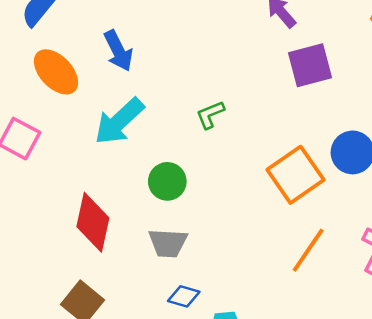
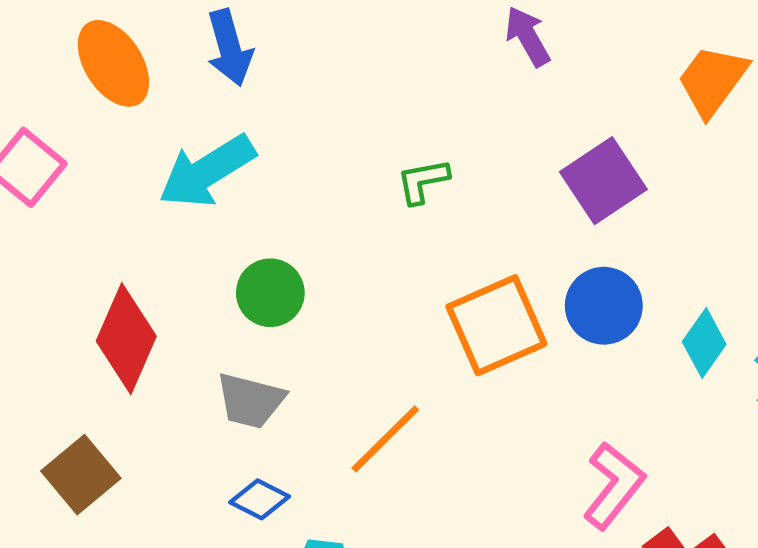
purple square: (310, 65) -> (603, 181), moved, turned -30
green L-shape: (210, 115) -> (423, 181), moved
orange line: (308, 250) -> (385, 439), moved

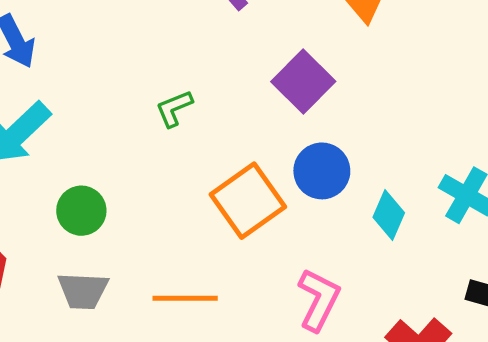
cyan diamond: (704, 343) -> (389, 215), moved
orange line: (385, 439) -> (185, 298), turned 56
pink L-shape: (614, 486) -> (319, 300), moved

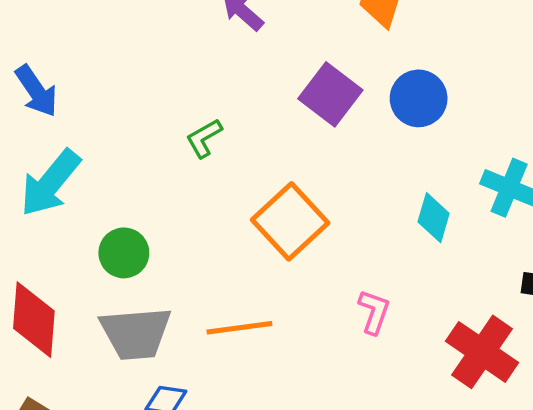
blue circle: (322, 171) -> (419, 98), moved
gray trapezoid: (83, 291) -> (136, 333), size x1.4
pink L-shape: (319, 300) -> (374, 312), size x0.7

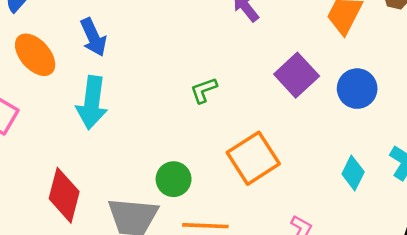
cyan arrow: (50, 183) -> (92, 103), turned -42
green circle: (124, 253) -> (174, 179), moved

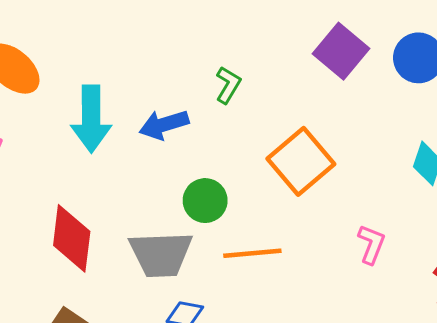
blue arrow: (93, 37) -> (164, 125), moved, turned 105
green L-shape: (204, 90) -> (228, 85), turned 148

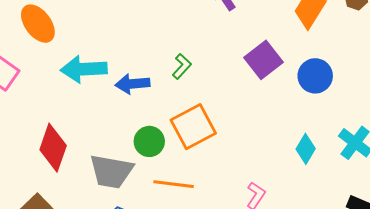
cyan arrow: (91, 119) -> (84, 69), turned 75
orange square: (301, 161) -> (193, 127), moved

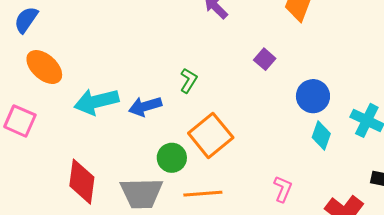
purple square: (264, 60) -> (265, 59), size x0.6
blue circle: (315, 76) -> (313, 96), moved

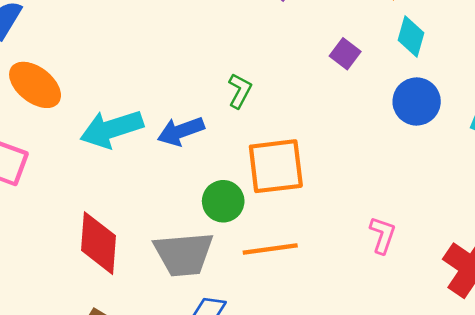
orange square: (211, 135) -> (276, 166), turned 36
cyan diamond: (321, 135) -> (411, 37), moved

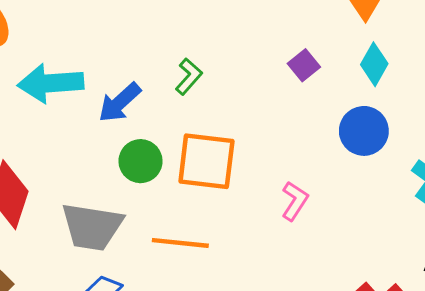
blue arrow: (181, 131) -> (120, 103), turned -36
green circle: (223, 201) -> (141, 161), moved
pink L-shape: (383, 235) -> (295, 201), moved

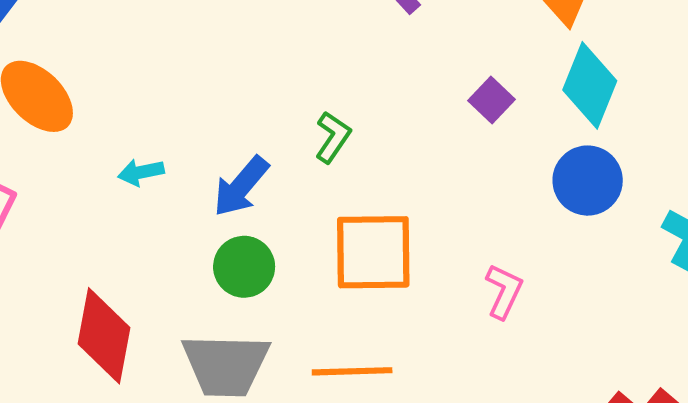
cyan diamond: (374, 64) -> (590, 85), size x1.4
cyan arrow: (51, 83) -> (141, 172), size x0.5
green circle: (141, 161) -> (244, 267), moved

